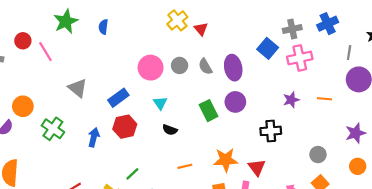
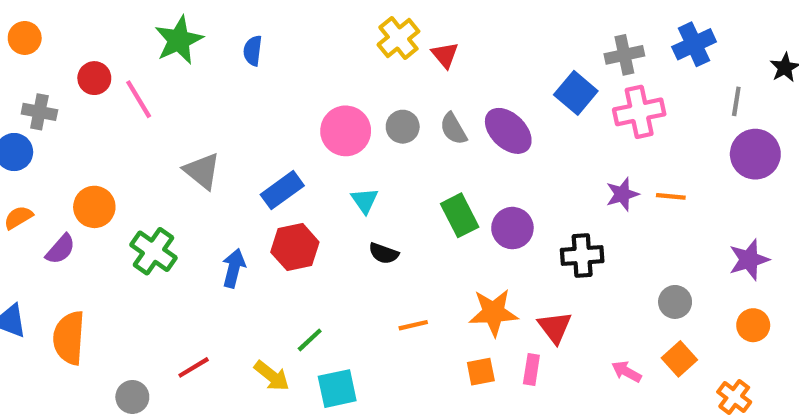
purple ellipse: (233, 68) -> (508, 131), turned -35
orange line: (324, 99) -> (671, 196), moved
purple circle: (235, 102) -> (512, 228), moved

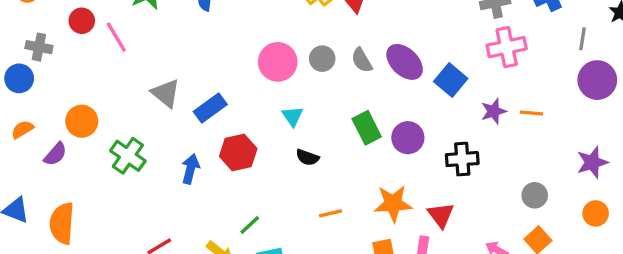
blue square: (576, 93) -> (451, 80), moved
blue rectangle: (282, 190) -> (210, 108), moved

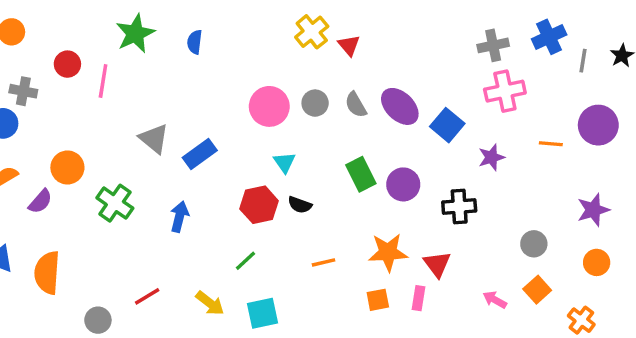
pink line: (116, 37) -> (103, 81), turned 40
gray line: (582, 39) -> (583, 61), moved
orange line: (531, 113) -> (551, 144), moved
red hexagon: (238, 152) -> (259, 205), moved
green line: (250, 225) -> (246, 261), moved

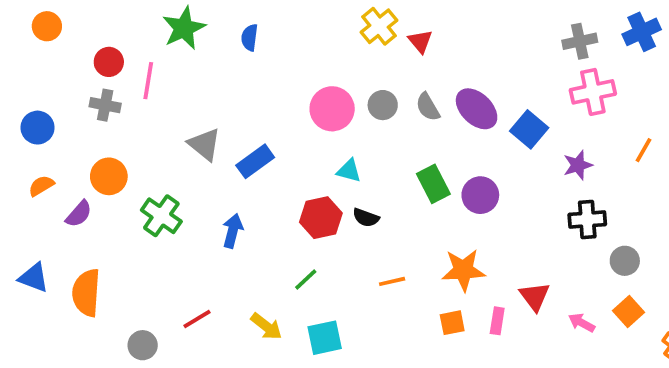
gray cross: (23, 91) -> (105, 105), moved
orange line: (551, 144) -> (644, 150), turned -65
cyan triangle: (285, 162) -> (349, 171), turned -40
black cross: (459, 206) -> (587, 219), moved
red triangle: (437, 264) -> (535, 296), moved

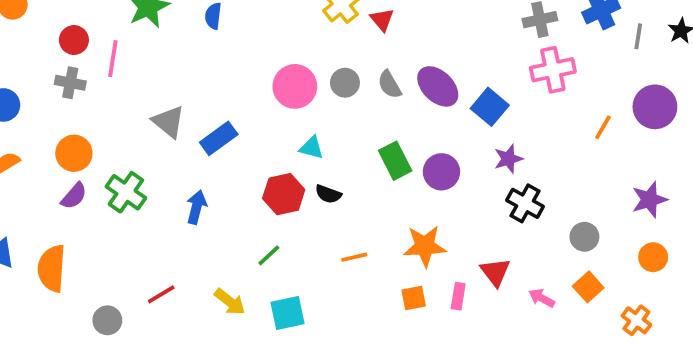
purple star: (578, 165) -> (508, 159), moved
purple semicircle: (79, 214) -> (74, 196), moved
black cross: (587, 219) -> (525, 203), moved, turned 33

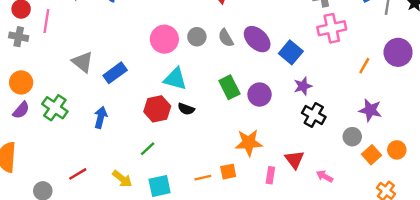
cyan triangle: (312, 148) -> (175, 79), size x1.5
purple star: (649, 200) -> (370, 110), moved, turned 30
orange line: (354, 257) -> (203, 178), moved
orange square: (588, 287) -> (372, 155), moved
orange square: (414, 298) -> (228, 172), moved

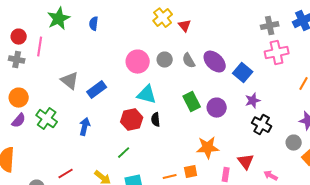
black semicircle: (186, 109) -> (156, 120), turned 64

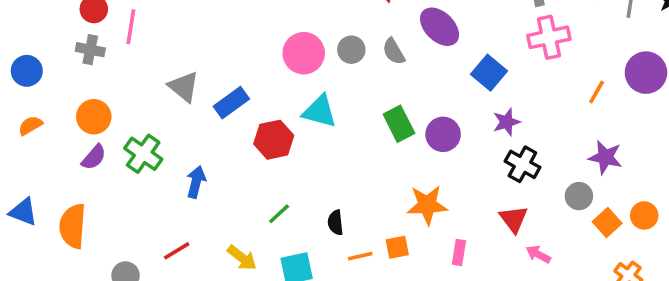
purple ellipse: (215, 62) -> (440, 27), moved
red hexagon: (132, 120) -> (274, 140), moved
black semicircle: (156, 120) -> (335, 223), moved
blue arrow: (85, 127) -> (196, 182), moved
red triangle: (246, 162) -> (514, 219), moved

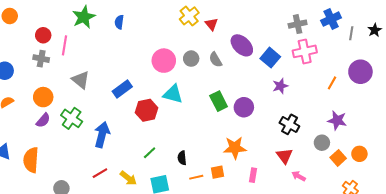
blue square: (489, 73) -> (270, 58), moved
gray triangle: (184, 87) -> (81, 80), moved
purple star: (507, 122) -> (280, 86), moved
blue arrow: (196, 182) -> (102, 135), size x1.4
red line: (177, 251) -> (100, 173), moved

